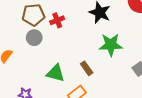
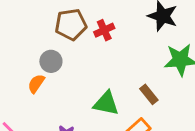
gray circle: (34, 38) -> (51, 61), moved

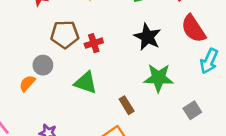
green triangle: (106, 103) -> (86, 83), moved

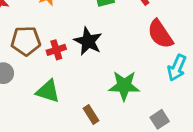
black star: (147, 37) -> (88, 41), moved

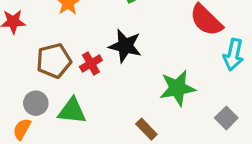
green triangle: (48, 91) -> (72, 111), moved

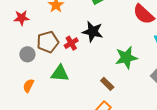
gray circle: (36, 103) -> (27, 54), moved

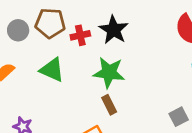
green star: (126, 58) -> (109, 72), moved

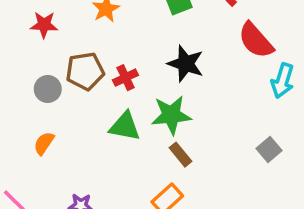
black star: (114, 30) -> (186, 64), moved
green triangle: (52, 70) -> (125, 126), moved

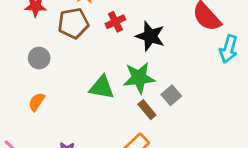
brown pentagon: (85, 71) -> (73, 23), moved
red cross: (125, 78) -> (115, 22), moved
gray square: (269, 149) -> (171, 95), moved

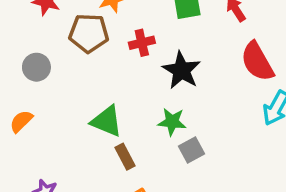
green star: (139, 78) -> (172, 122), moved, size x0.7
brown rectangle: (147, 110) -> (125, 157), moved

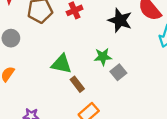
black star: (181, 70) -> (120, 20), moved

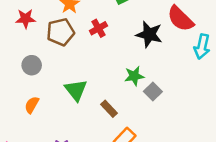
green triangle: (62, 64) -> (76, 90), moved, turned 45

